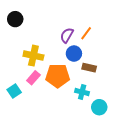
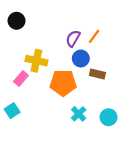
pink rectangle: (33, 78) -> (21, 78), moved
cyan square: (14, 91) -> (12, 111), moved
cyan cross: (82, 92) -> (79, 114), moved, turned 32

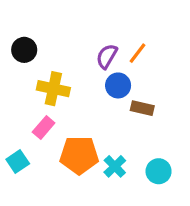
black circle: (17, 21) -> (24, 50), moved
pink rectangle: (21, 78) -> (44, 128), moved
orange pentagon: (63, 83) -> (79, 155), moved

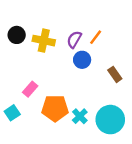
yellow cross: (53, 89) -> (44, 41), moved
brown rectangle: (142, 108) -> (115, 74), moved, turned 42
cyan circle: (159, 171) -> (110, 120), size x1.6

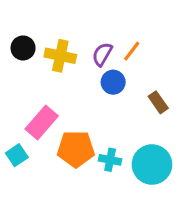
pink rectangle: (30, 89) -> (42, 123), size x1.5
cyan cross: (80, 116) -> (110, 160), turned -35

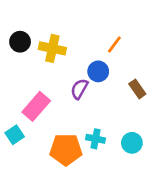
purple semicircle: (102, 54) -> (79, 89), moved
orange pentagon: (76, 149) -> (66, 150), moved
cyan circle: (152, 164) -> (132, 143), size x0.6

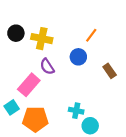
purple semicircle: (79, 89) -> (47, 67), moved, turned -63
cyan circle: (132, 143) -> (90, 126), moved
orange pentagon: (66, 150) -> (35, 119), moved

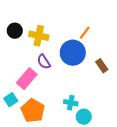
blue circle: (78, 57) -> (73, 53), size x1.6
orange pentagon: (35, 119) -> (33, 111), turned 30

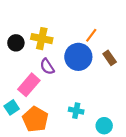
black circle: (15, 31) -> (16, 43), moved
brown rectangle: (102, 66) -> (110, 58), moved
cyan circle: (84, 117) -> (104, 126), moved

